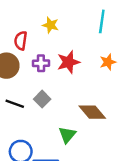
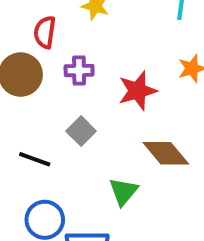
red star: (68, 62) -> (138, 91), moved
black line: (15, 104) -> (35, 159), moved

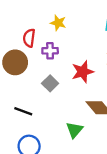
purple cross: (79, 71) -> (50, 51), moved
gray square: (81, 131) -> (50, 83), moved

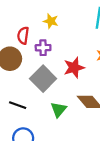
gray square: (50, 83) -> (43, 79), size x1.6
green triangle: (74, 130) -> (59, 110), moved

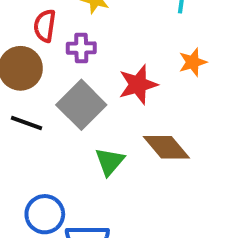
black line: (18, 105) -> (27, 123), moved

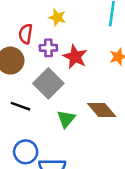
red star: (138, 85) -> (75, 57), moved, turned -30
black line: (27, 123) -> (21, 106), moved

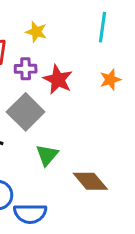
brown diamond: (102, 110) -> (90, 181), moved

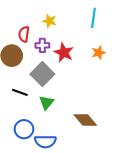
green triangle: (47, 155) -> (46, 103), moved

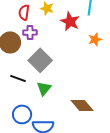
red semicircle: (24, 34) -> (24, 12), moved
purple cross: (42, 45) -> (30, 32), moved
red star: (64, 53) -> (70, 21), moved

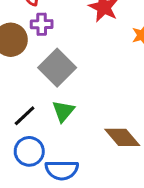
black line: (18, 78) -> (25, 116), moved, turned -63

